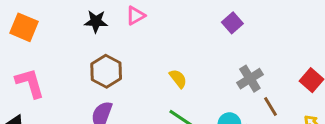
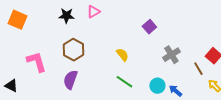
purple square: (232, 23) -> (149, 27), moved
pink L-shape: (30, 83) -> (36, 62), moved
brown line: (270, 107) -> (198, 69), moved

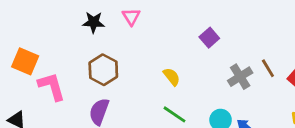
pink triangle: (93, 12) -> (131, 17), turned -32
orange square: (17, 20) -> (25, 61), moved
brown line: (198, 69) -> (268, 68), moved

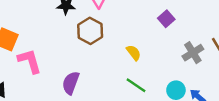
brown hexagon: (103, 70) -> (90, 31), moved

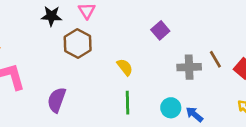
gray cross: (193, 53) -> (189, 67), turned 30
green line: (136, 85) -> (127, 103), turned 55

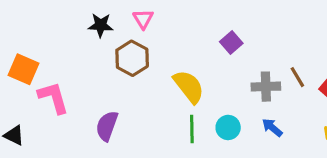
yellow semicircle: (125, 67) -> (189, 87), size x1.6
cyan circle: (171, 108) -> (228, 127), moved
blue arrow: (194, 114) -> (272, 127), moved

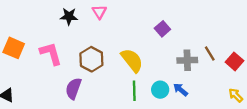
brown hexagon: (132, 58) -> (91, 59), moved
pink L-shape: (53, 98) -> (51, 54), moved
blue arrow: (272, 127) -> (180, 90), moved

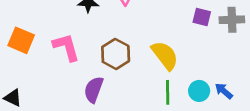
purple square: (162, 29) -> (202, 17), turned -35
gray cross: (187, 60) -> (232, 20), moved

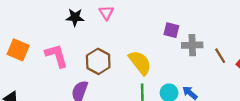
gray cross: (232, 20) -> (192, 45), moved

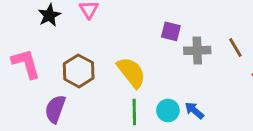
black star: (75, 17) -> (49, 15), turned -30
brown line: (220, 56) -> (235, 48), moved

